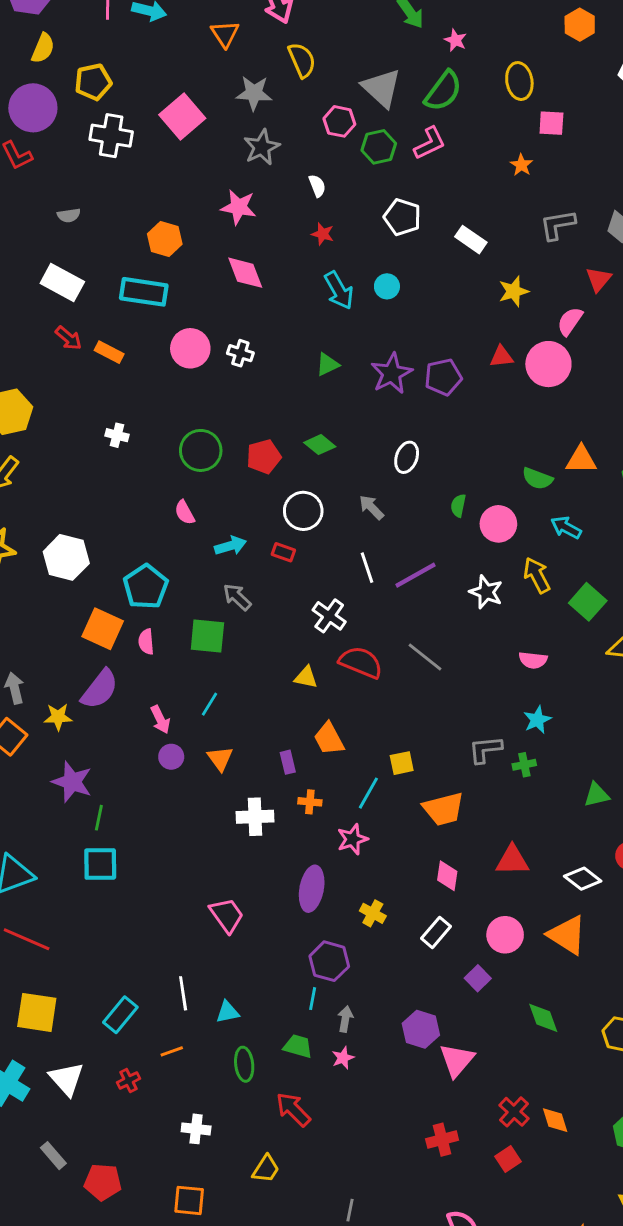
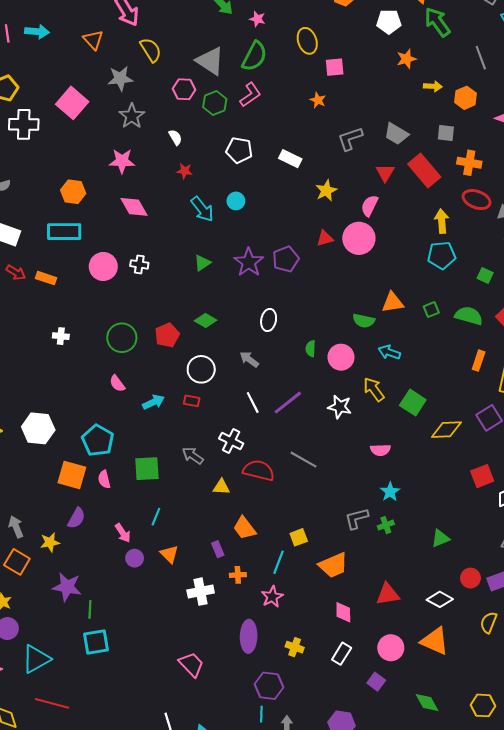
gray arrow: (237, 597) -> (193, 456), moved
purple semicircle: (100, 689) -> (76, 518), size x0.7

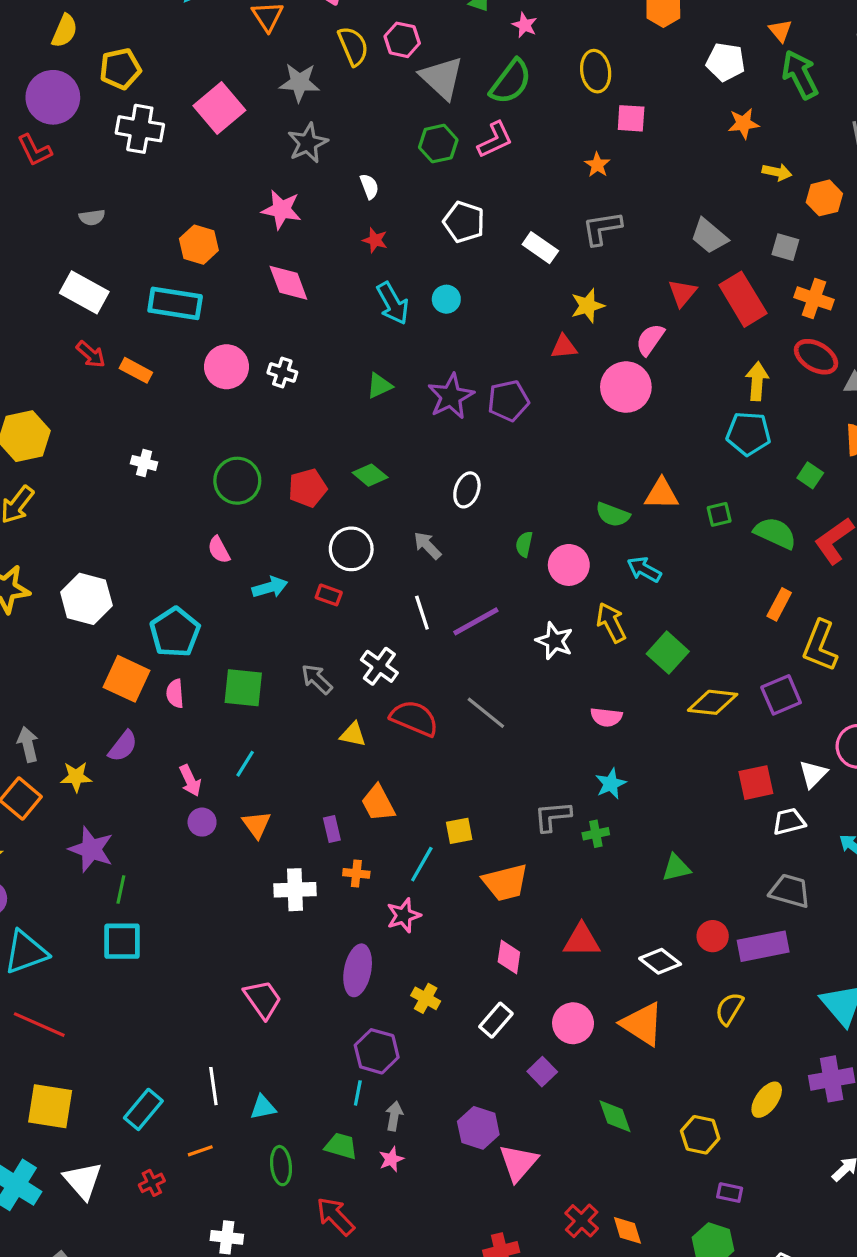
pink hexagon: (184, 89) -> (402, 40), moved
gray L-shape: (350, 139) -> (602, 228), moved
red triangle: (325, 238) -> (564, 347), moved

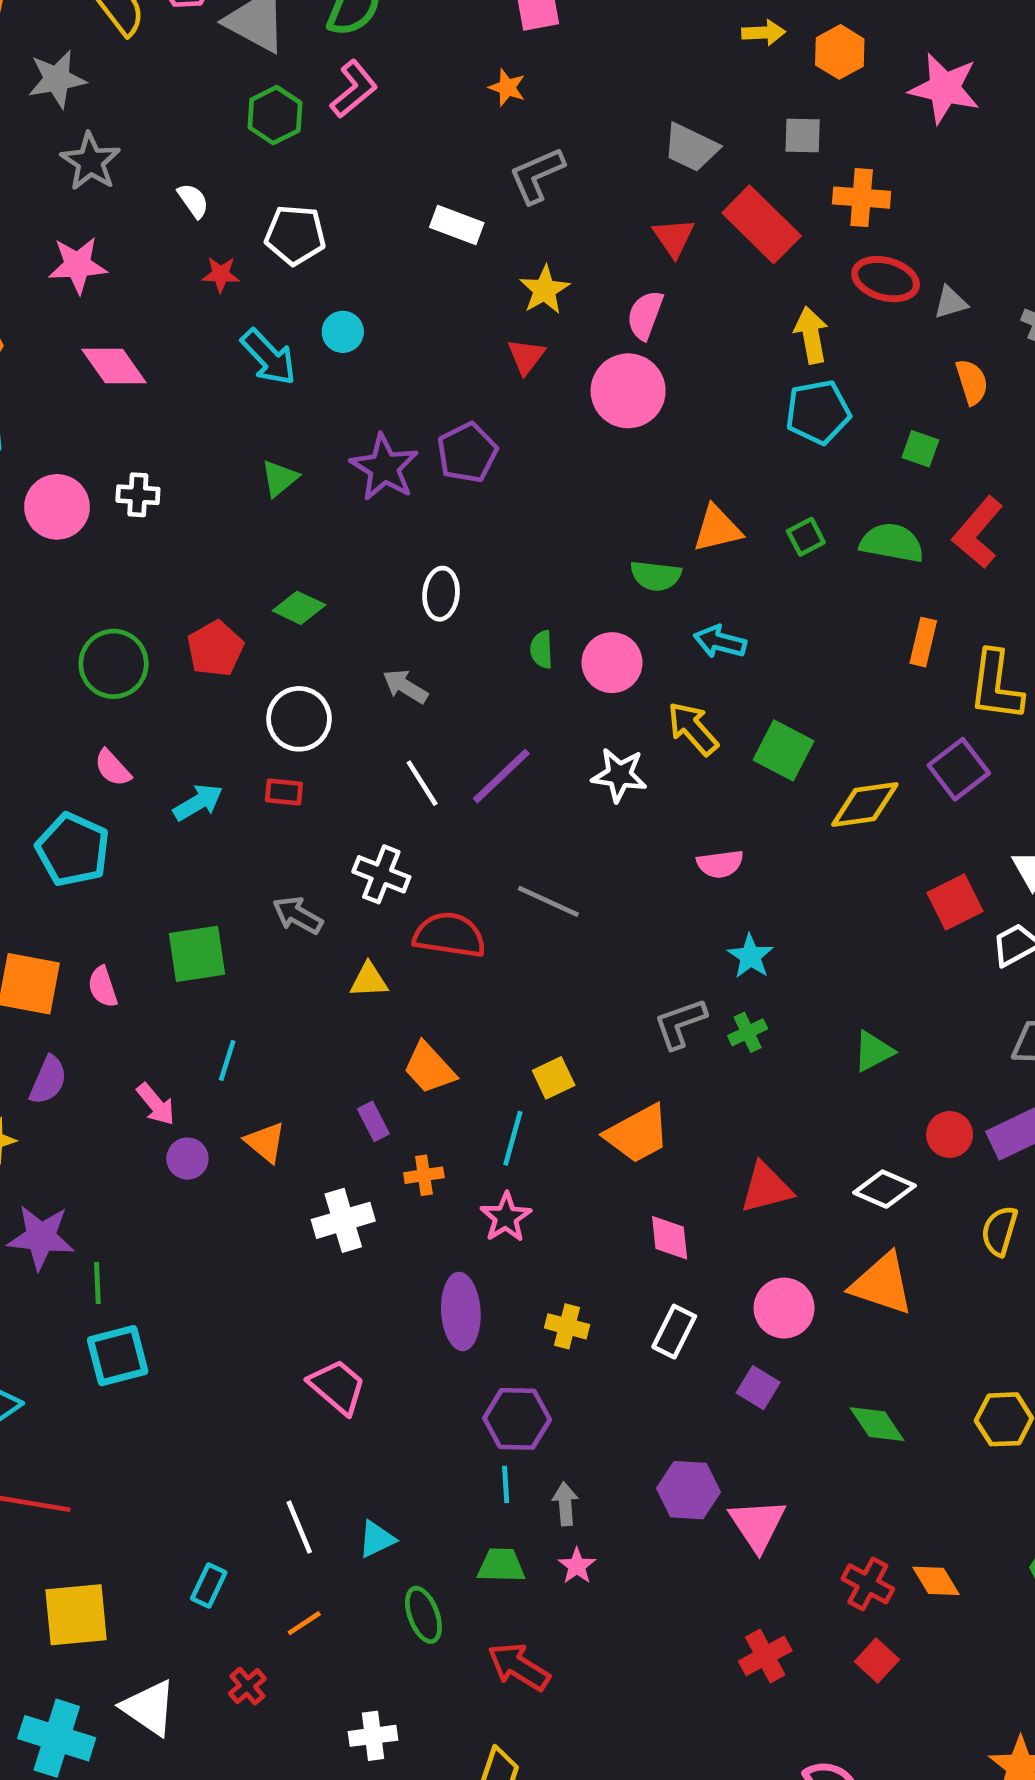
white pentagon: (464, 222) -> (295, 235), moved
red triangle: (564, 347) -> (526, 356), turned -32
cyan pentagon: (175, 632) -> (73, 850), moved
cyan rectangle: (143, 1109) -> (209, 1585), size x0.7

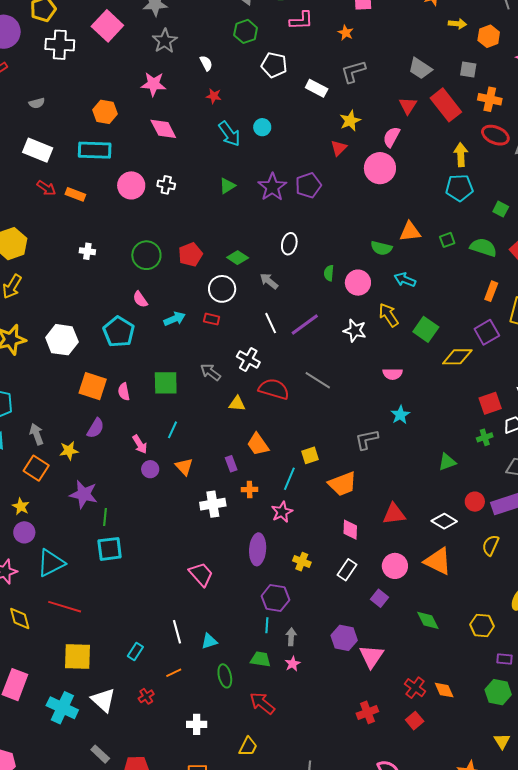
pink L-shape: (354, 89) -> (301, 20), moved, turned 30
white pentagon: (295, 235) -> (274, 65), moved
green diamond: (299, 608) -> (238, 258), moved
purple square: (959, 769) -> (487, 332), moved
green cross: (748, 1032) -> (485, 437), moved

